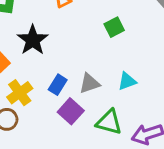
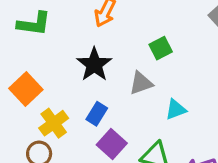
black star: (33, 40) -> (94, 64), moved
gray triangle: (89, 83) -> (141, 83), moved

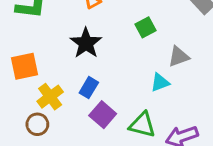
gray triangle: (141, 83) -> (179, 57), moved
orange square: (26, 89) -> (25, 66), turned 32

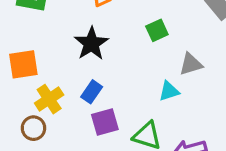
purple square: (103, 115) -> (105, 122), turned 30

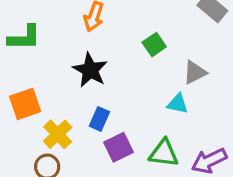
cyan triangle: (169, 91) -> (178, 104), turned 40

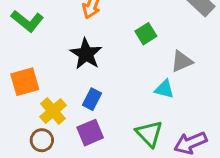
green L-shape: (24, 38) -> (27, 21), turned 36
purple square: (118, 147) -> (90, 133), moved
green triangle: (164, 153) -> (149, 134), turned 36

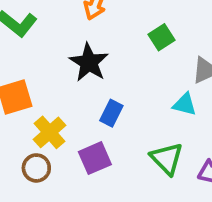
blue rectangle: (92, 99) -> (111, 113), moved

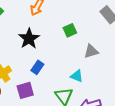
cyan triangle: (185, 104) -> (77, 76), moved

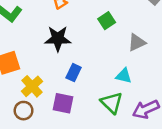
black star: (29, 39) -> (58, 39), turned -30
purple square: (25, 90) -> (63, 103), turned 36

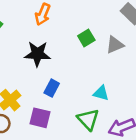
gray triangle: (137, 43) -> (115, 45), moved

